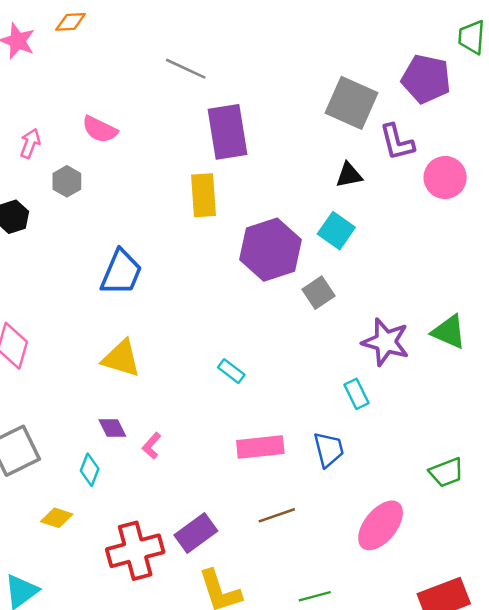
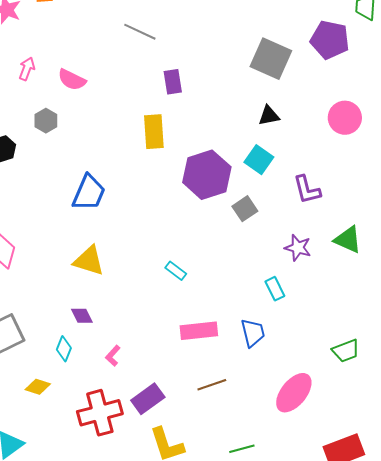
purple rectangle: (227, 132) -> (173, 82), size x0.6
purple L-shape: (397, 142) -> (307, 190), moved
pink arrow: (30, 143) -> (27, 69), moved
purple star: (386, 342) -> (298, 248), size x0.7
pink L-shape: (152, 446) -> (113, 356), moved

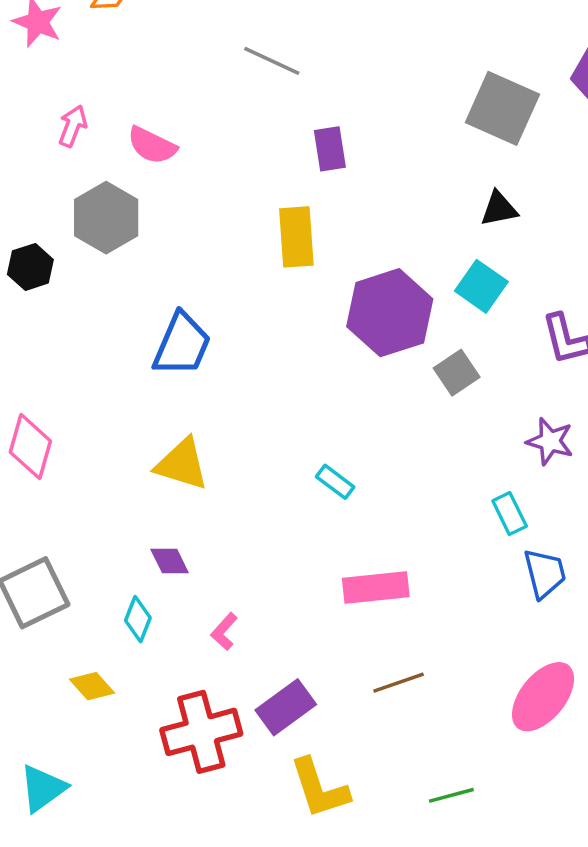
gray hexagon: (46, 121) -> (106, 218), size x1.6
blue trapezoid: (253, 333) -> (545, 573), moved
yellow diamond: (38, 387) -> (92, 686), turned 30

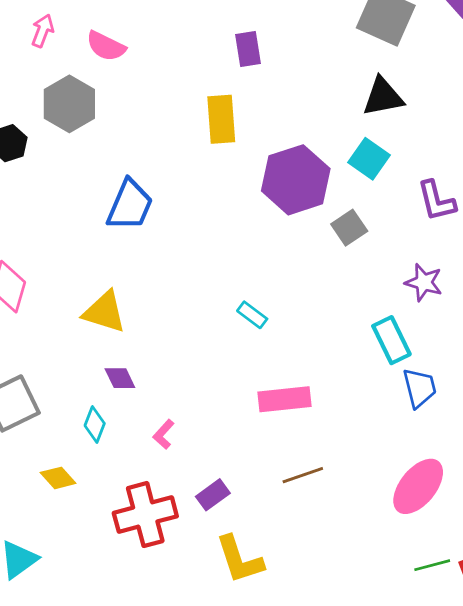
black triangle: (499, 209) -> (383, 97), size x1.4
yellow triangle: (182, 464) -> (104, 312), moved
cyan rectangle: (510, 513) -> (391, 340), size x1.4
purple rectangle: (286, 707) -> (213, 495), size x0.7
green line: (451, 795) -> (432, 565), moved

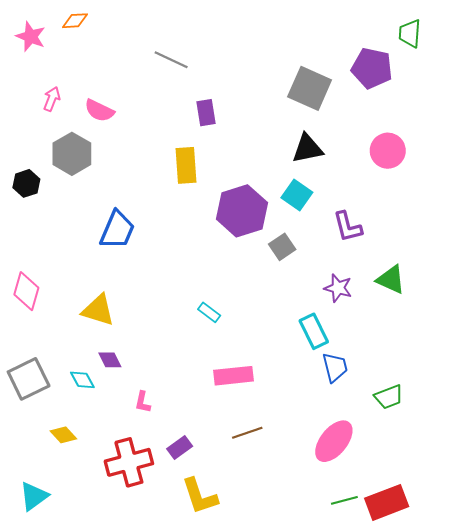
cyan diamond: (95, 425) -> (82, 380), moved, turned -50
pink L-shape: (164, 434) -> (143, 402), turned -30

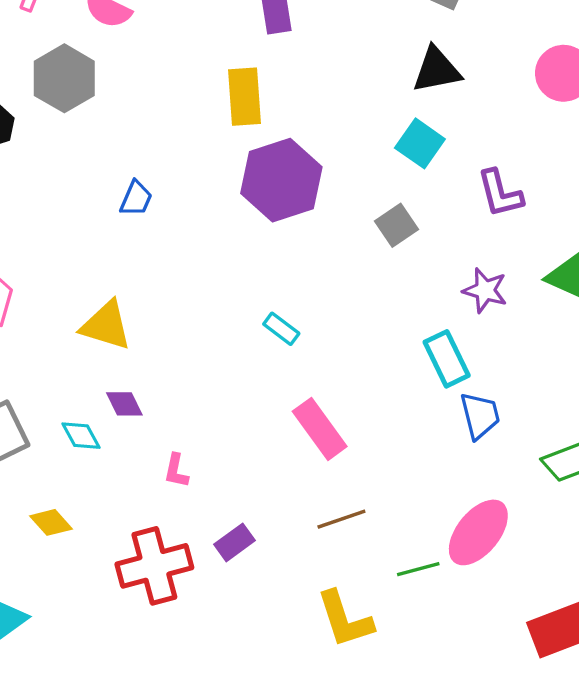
purple hexagon: (242, 211) -> (281, 180), moved
blue trapezoid: (117, 230) -> (136, 199), size x0.6
pink rectangle: (233, 376) -> (320, 429), turned 60
yellow L-shape: (200, 496) -> (345, 619), moved
green line: (344, 500) -> (418, 569), moved

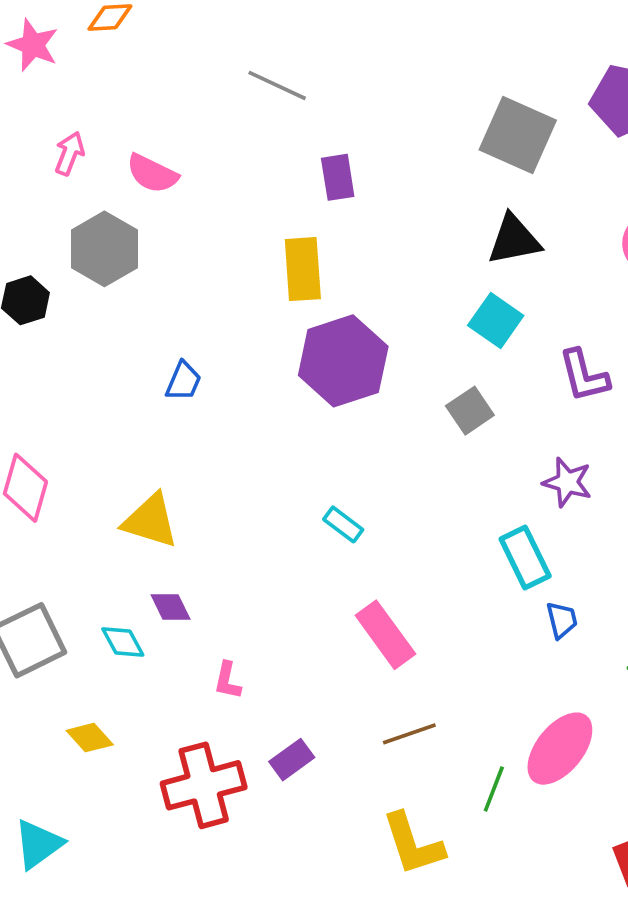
blue trapezoid: (480, 416) -> (562, 620), size x0.7
green line: (418, 569) -> (494, 789), turned -54

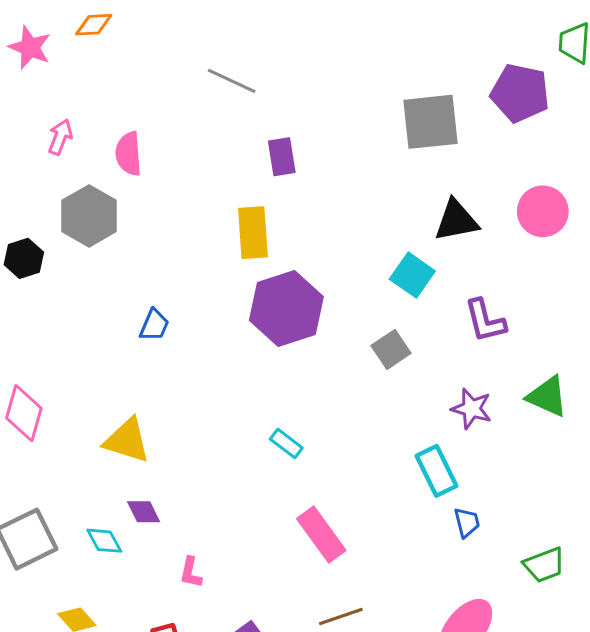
gray square: (518, 135) -> (430, 122), turned -30
pink semicircle: (152, 174) -> (129, 154), turned 60
black triangle: (514, 240) -> (456, 220), moved

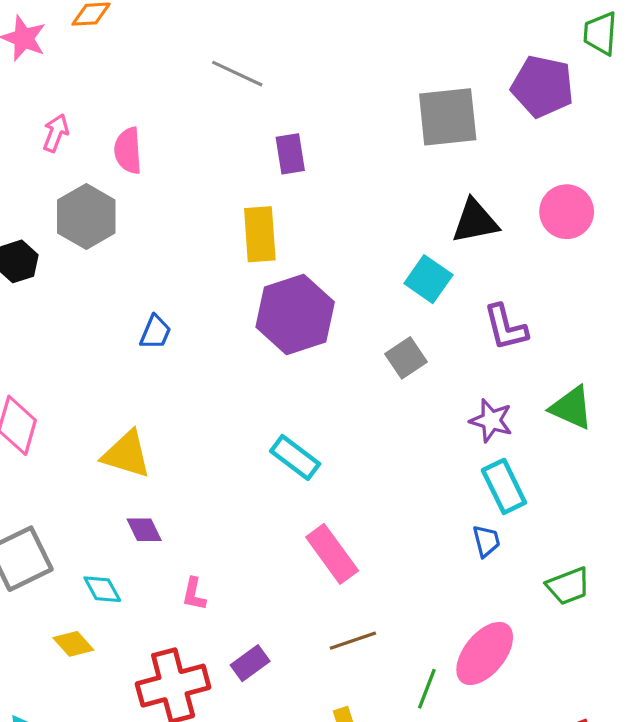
cyan rectangle: (286, 444) -> (295, 457), size x1.4
cyan rectangle: (437, 471) -> (504, 486), moved
cyan diamond: (104, 541) -> (102, 589), moved

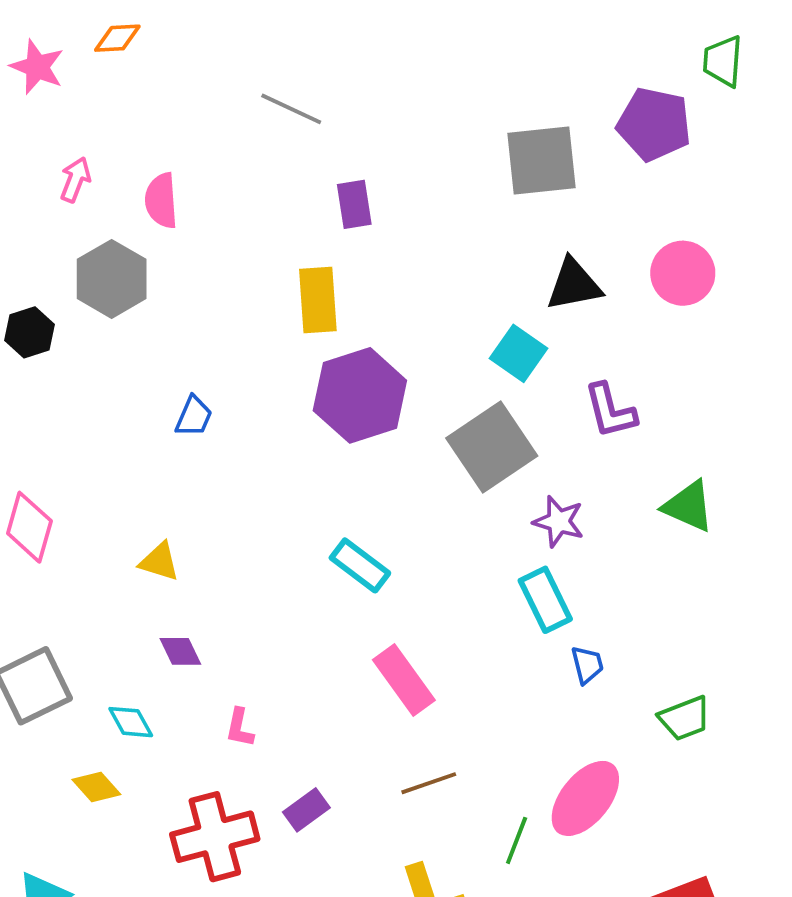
gray square: (406, 358) -> (492, 447), size x1.8
purple star: (491, 421) -> (559, 521), moved
yellow triangle: (126, 454) -> (159, 562), size x0.7
cyan rectangle: (504, 486) -> (545, 600), moved

